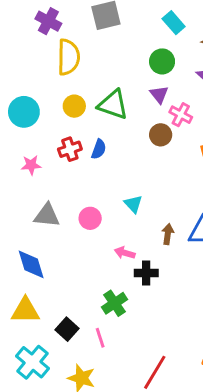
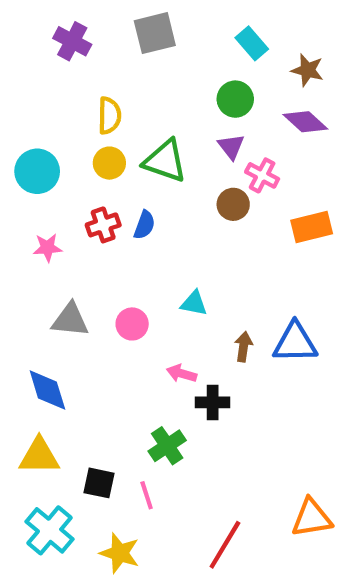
yellow semicircle: (69, 57) -> (109, 116), moved, size x0.7
cyan triangle: (133, 204) -> (194, 303), turned -36
black square: (67, 329) -> (99, 483), turned -30

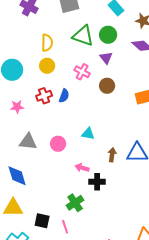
green triangle: (165, 161) -> (83, 36), moved
pink cross: (262, 175) -> (82, 72), moved

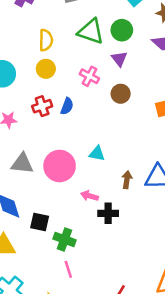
pink circle: (58, 144) -> (60, 166), size x1.6
green cross: (75, 203) -> (65, 239), moved, turned -36
black square: (42, 221) -> (40, 222), moved

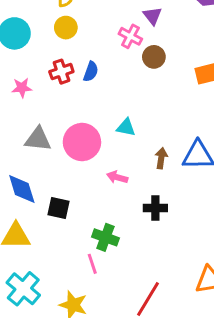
pink cross: (89, 76) -> (130, 36), moved
black cross: (108, 213) -> (155, 208), moved
green cross: (65, 239) -> (105, 237), moved

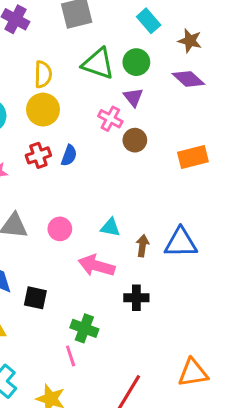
yellow circle: (66, 28) -> (43, 110), size x1.4
cyan triangle: (126, 127) -> (110, 227), moved
pink circle: (82, 142) -> (60, 229), size x0.6
pink arrow: (117, 177) -> (97, 266), size x1.6

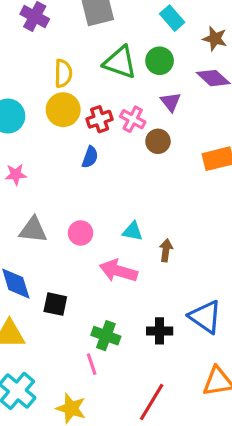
purple triangle: (133, 97) -> (171, 102), moved
red cross: (38, 155) -> (100, 119), moved
blue triangle: (181, 243) -> (205, 317), moved, turned 36
black cross: (136, 298) -> (160, 331), moved

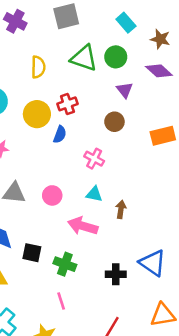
yellow circle: (63, 110) -> (37, 114), moved
pink cross: (133, 119) -> (94, 159), moved
green cross: (106, 336) -> (65, 264), moved

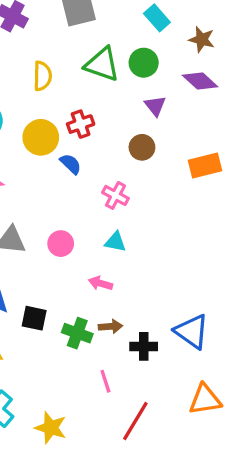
blue semicircle: (60, 134) -> (71, 164), turned -66
brown arrow: (121, 209) -> (110, 326), moved, turned 78
pink arrow: (83, 226) -> (100, 283), size x0.6
pink line: (61, 301) -> (105, 381), moved

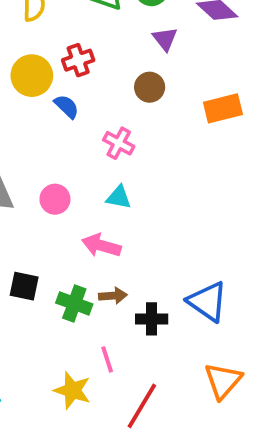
pink arrow: (100, 283) -> (101, 246), size x1.4
orange triangle: (205, 400) -> (223, 381), turned -40
yellow star: (51, 428) -> (72, 390), moved

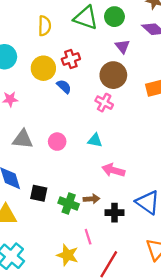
brown circle: (150, 87) -> (113, 75), size x1.5
pink cross: (119, 143) -> (104, 103), moved
pink arrow: (101, 246) -> (113, 170), moved

